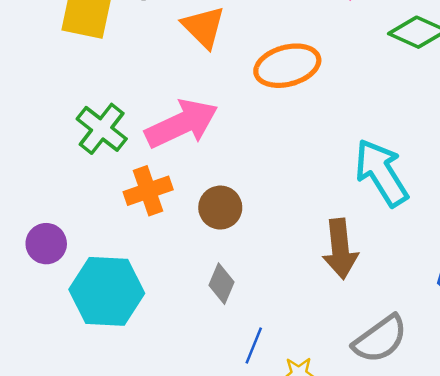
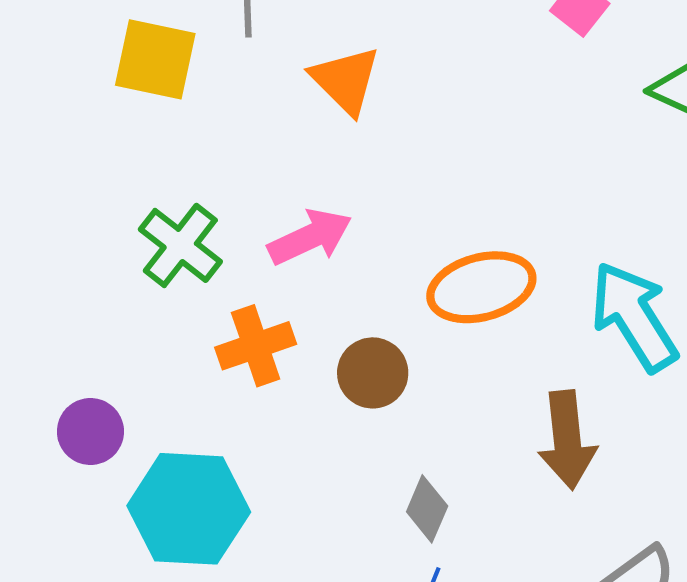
orange ellipse: (287, 66) -> (481, 287), moved
pink arrow: (182, 124) -> (310, 237), size x0.7
gray diamond: (222, 284) -> (427, 509), moved

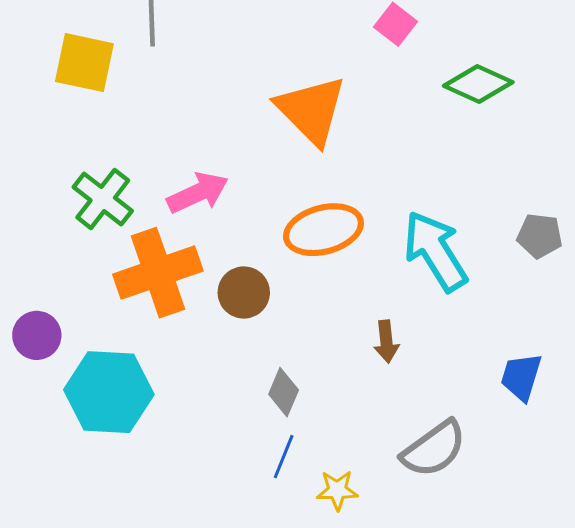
orange triangle: (346, 80) -> (311, 110), moved, size x1.4
orange cross: (256, 346) -> (158, 273), size x1.5
brown arrow: (567, 440) -> (386, 342), size x0.6

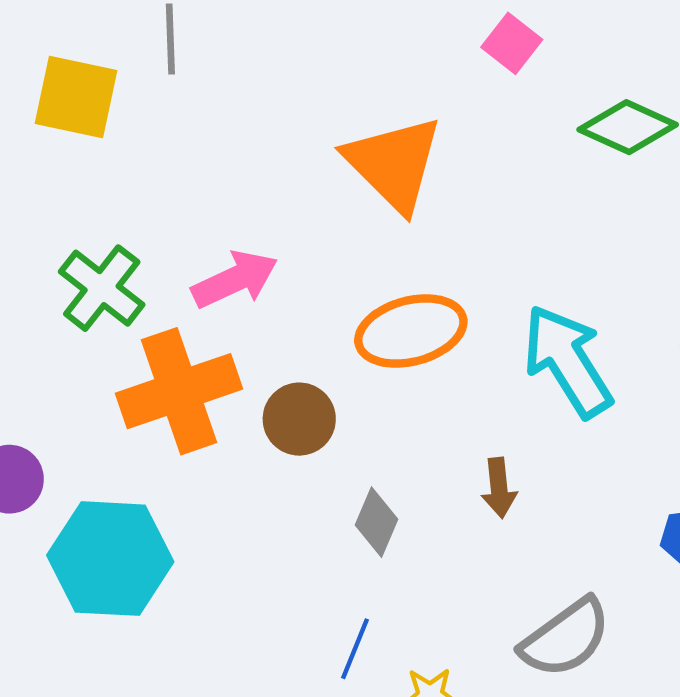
gray diamond: (284, 392) -> (377, 522), moved

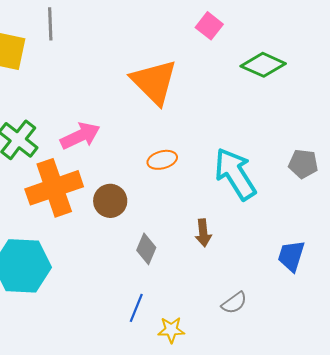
orange ellipse: (411, 331) -> (162, 160), size x0.6
gray semicircle: (565, 638) -> (234, 303), size x0.6

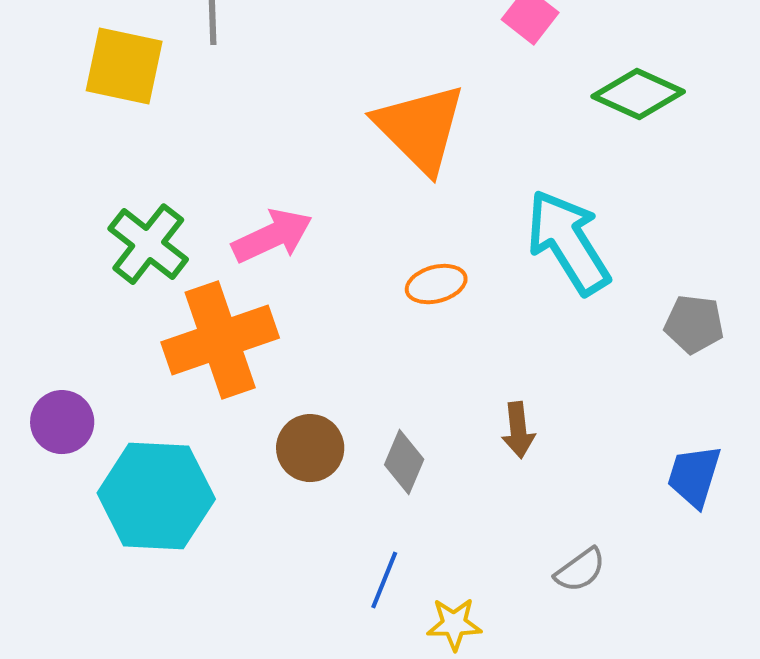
gray pentagon: (303, 164) -> (694, 324), moved
cyan arrow: (235, 174) -> (568, 242), moved
brown circle: (110, 201) -> (310, 448), moved

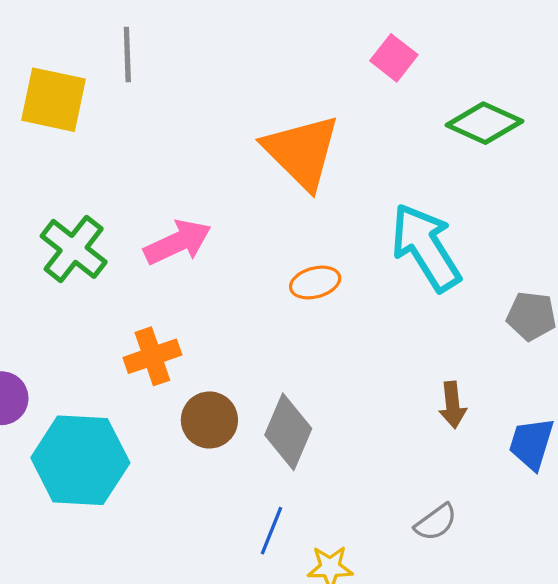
orange cross: (220, 340) -> (152, 356), moved, size x0.6
brown arrow: (518, 430) -> (453, 405), moved
gray diamond: (404, 462) -> (288, 432), size x1.4

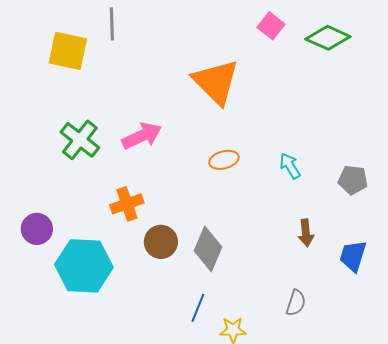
green diamond: (484, 123) -> (328, 38), moved
cyan arrow: (426, 247) -> (290, 166), moved, size x0.5
gray semicircle: (436, 522) -> (296, 303), turned -36

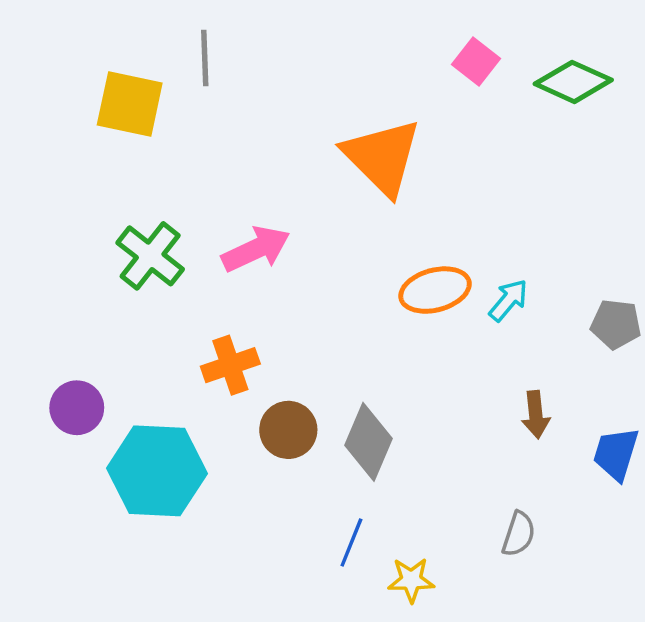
orange ellipse: (224, 160) -> (435, 290), moved, size x1.4
cyan arrow: (290, 166) -> (508, 300), turned 72

